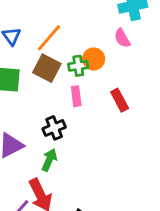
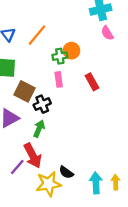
pink semicircle: (122, 38) -> (107, 33), moved
brown square: (47, 68) -> (25, 91), moved

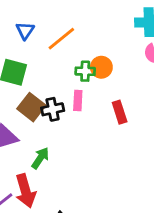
black cross: (42, 104) -> (53, 109), moved

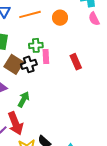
orange line: (61, 39) -> (30, 14), turned 30
orange circle: (101, 67) -> (60, 18), moved
green cross: (85, 71) -> (36, 45), moved

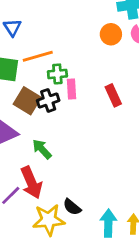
orange line: (30, 14) -> (38, 56), moved
orange circle: (60, 18) -> (111, 34), moved
green arrow: (24, 99) -> (42, 149), turned -70

